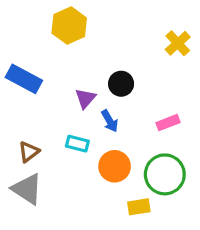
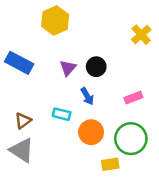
purple triangle: (85, 98) -> (68, 68), moved

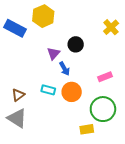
blue rectangle: (19, 63) -> (15, 28), moved
black circle: (96, 67) -> (76, 44), moved
blue arrow: (87, 96) -> (65, 69), moved
orange circle: (91, 132) -> (72, 92), moved

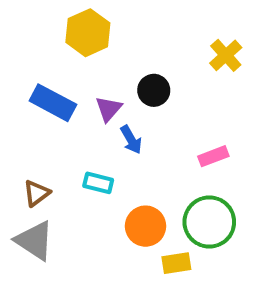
blue rectangle: (15, 28) -> (53, 103), moved
orange circle: (72, 92) -> (146, 226), moved

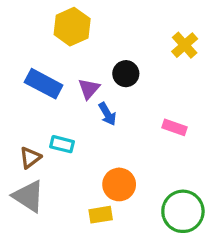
pink rectangle: (213, 156) -> (175, 127), turned 40
cyan rectangle: (98, 183) -> (62, 144), moved
green circle: (209, 222) -> (183, 211), moved
yellow rectangle: (176, 263) -> (101, 215), moved

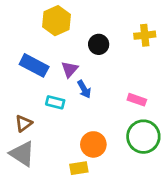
yellow cross: (185, 45) -> (145, 35), turned 36
black circle: (126, 74) -> (99, 44), moved
cyan rectangle: (62, 144) -> (55, 102), moved
green circle: (183, 211) -> (143, 137), moved

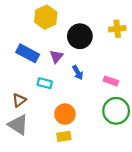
black circle: (99, 44) -> (80, 36), size x1.5
blue arrow: (84, 89) -> (78, 72), moved
orange circle: (93, 144) -> (65, 114), moved

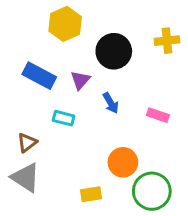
green circle: (116, 111) -> (152, 191), moved
orange circle: (65, 114) -> (123, 162), moved

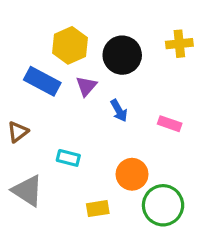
yellow hexagon: (65, 24) -> (70, 45), moved
cyan rectangle: (64, 118) -> (68, 158), moved
brown triangle: (27, 143) -> (18, 132), moved

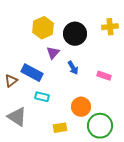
blue rectangle: (42, 81) -> (32, 73), moved

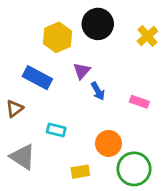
yellow cross: (110, 27) -> (147, 36), turned -35
black circle: (75, 34) -> (98, 24), moved
purple triangle: (53, 53) -> (82, 71), moved
blue rectangle: (32, 73) -> (37, 78), moved

